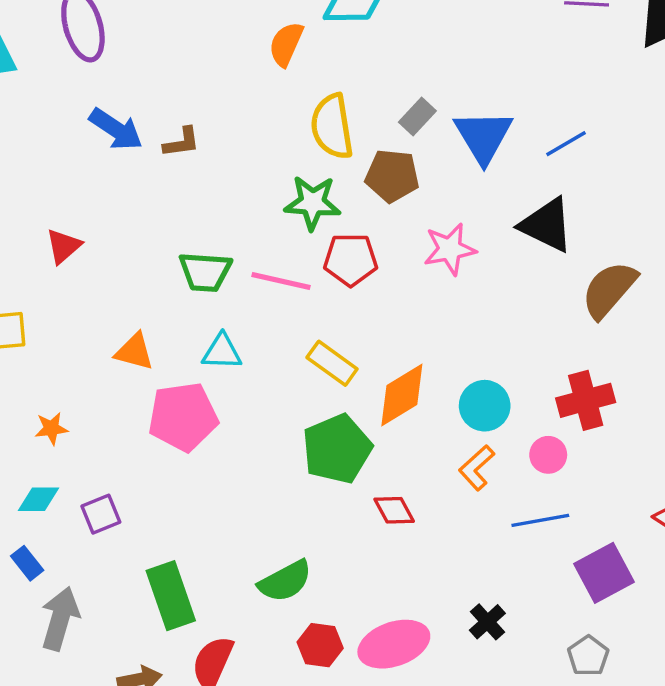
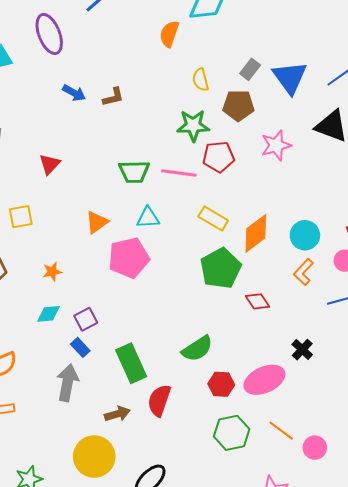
yellow semicircle: (332, 126) -> (201, 80), size x0.6
blue arrow: (116, 129) -> (74, 93), size x0.7
orange triangle: (134, 352) -> (97, 222), turned -45
blue rectangle: (27, 563) -> (80, 347), moved
black cross: (487, 622) -> (302, 350), moved

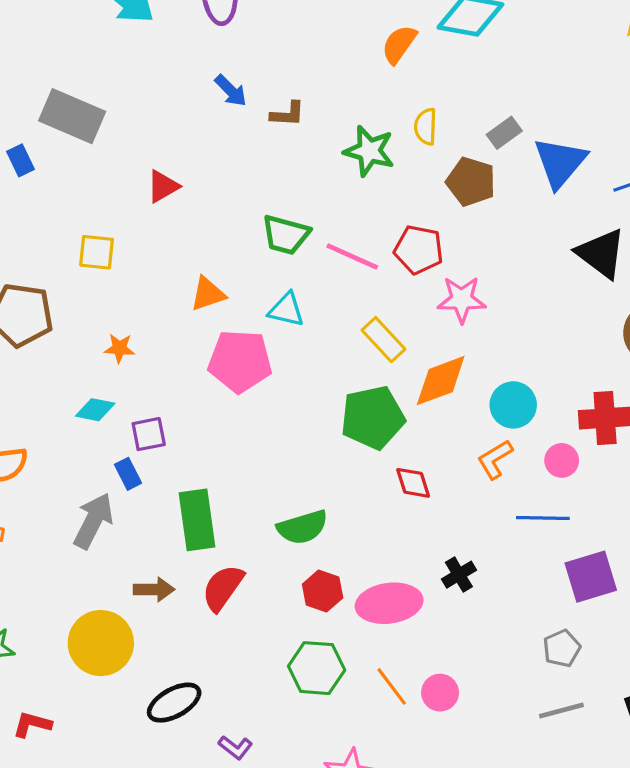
green star: (193, 125) -> (369, 151), moved
pink star: (276, 145) -> (462, 300), moved
pink circle: (315, 448) -> (440, 693), moved

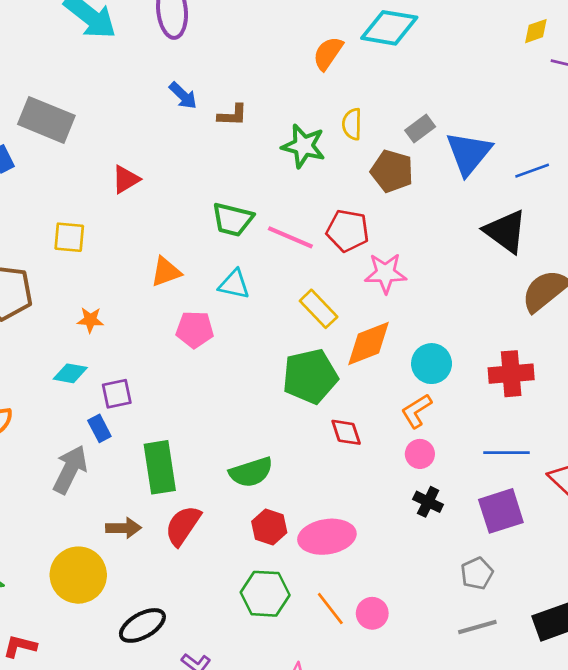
pink pentagon: (240, 361) -> (195, 329), size x0.7
pink circle: (562, 460) -> (420, 454), moved
blue line: (543, 518) -> (507, 453), moved
black cross: (459, 575) -> (428, 502), moved, turned -32

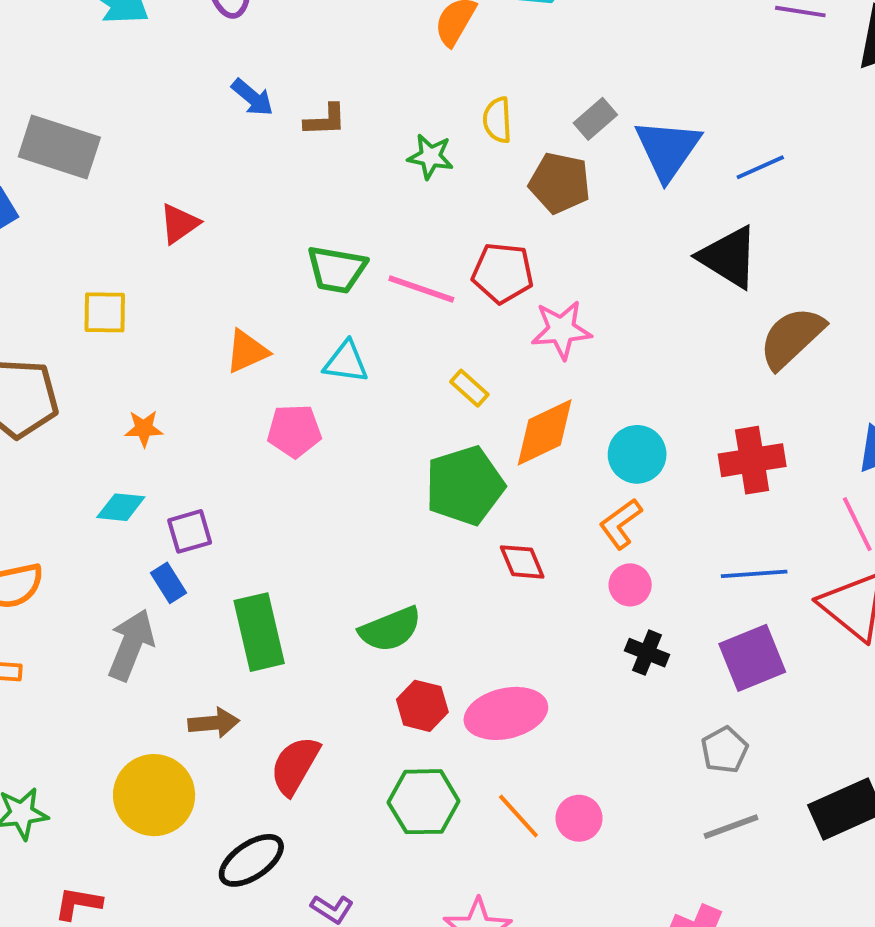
green star: (304, 146) -> (430, 157), size x0.7
yellow rectangle: (319, 309) -> (469, 388), size x0.7
red semicircle: (183, 526) -> (295, 766), moved

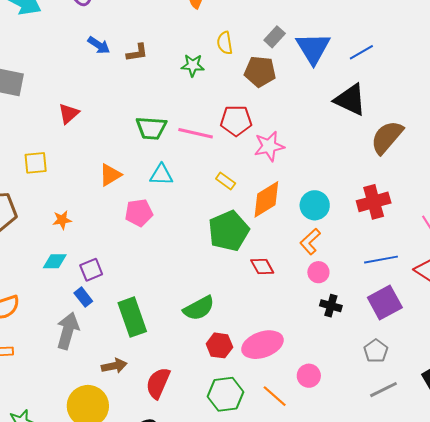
pink circle: (579, 818) -> (309, 376), moved

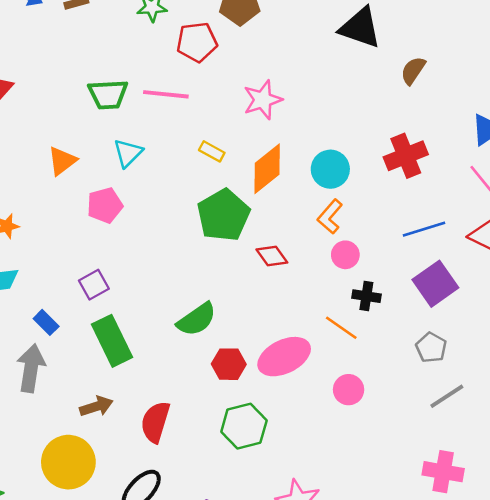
red pentagon: (236, 121) -> (197, 42), moved
brown semicircle: (387, 137) -> (413, 70), size x0.6
cyan triangle: (161, 175) -> (128, 153), turned -40
purple square: (91, 270) -> (94, 285), moved
orange line: (275, 396) -> (341, 328), moved

